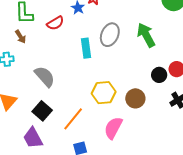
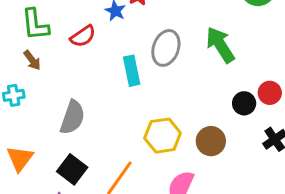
gray semicircle: (45, 76) -> (72, 117), turned 65

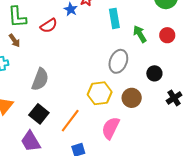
green arrow: (220, 45) -> (140, 34), size x0.7
gray ellipse: (166, 48) -> (118, 61), moved
cyan rectangle: (132, 71) -> (114, 18), moved
red circle: (270, 93) -> (167, 35), moved

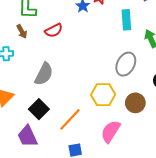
red semicircle: (49, 26) -> (54, 30), moved

